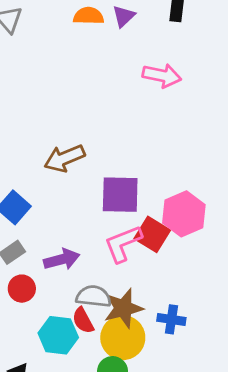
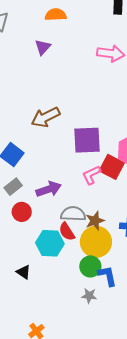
purple triangle: (124, 16) -> (43, 47), moved
pink L-shape: (123, 244) -> (91, 175), size x0.7
brown star: (123, 308) -> (95, 221), size x0.7

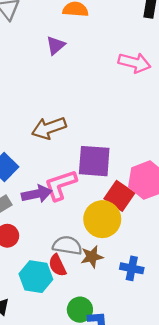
pink L-shape: (91, 175) -> (61, 185), moved, size x1.4
purple arrow: (49, 189) -> (37, 194), moved
yellow circle: (96, 242) -> (102, 219), moved

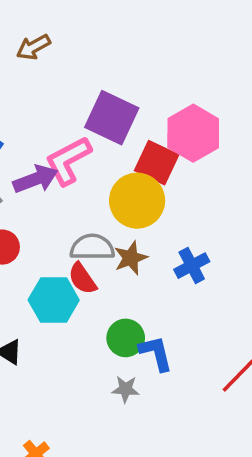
brown arrow: (49, 128) -> (33, 47), moved, size x0.7
purple square: (94, 161) -> (112, 118), turned 30
blue cross: (132, 268) -> (192, 266), turned -30

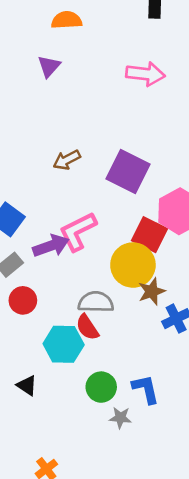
brown arrow: (33, 47) -> (67, 160), moved
purple square: (112, 118) -> (128, 171), moved
brown star: (131, 258) -> (152, 291), moved
green circle: (126, 338) -> (101, 387), moved

